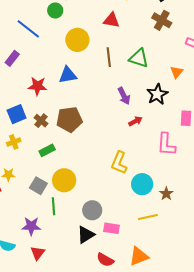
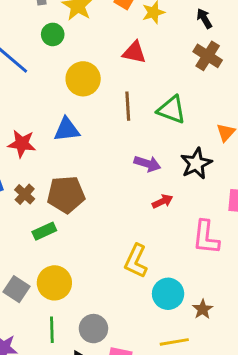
purple arrow: (124, 96) -> (147, 164), turned -48
green rectangle: (47, 150) -> (44, 231), moved
green line: (53, 206) -> (52, 330), moved

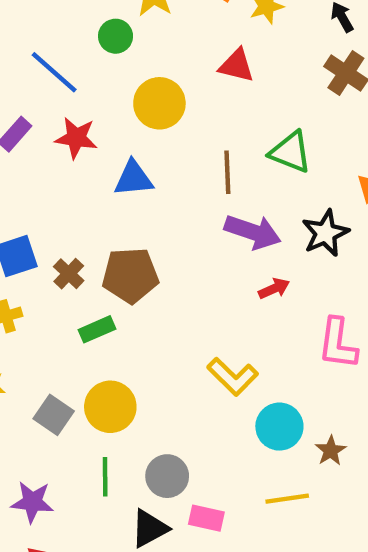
brown line: (128, 106) -> (227, 172), moved
red star: (22, 144) -> (76, 138), moved
purple arrow: (147, 164) -> (253, 232), size x1.4
yellow L-shape: (136, 261) -> (233, 377), turned -72

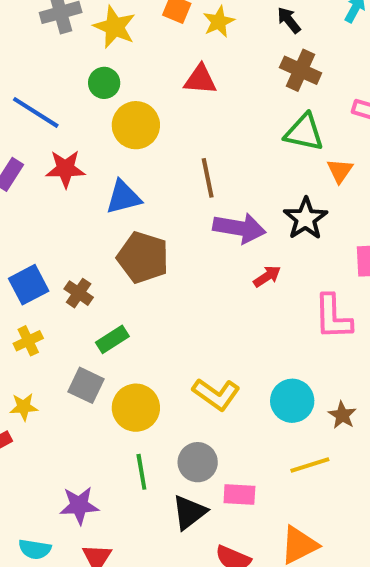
green circle: (116, 36) -> (104, 83), moved
green triangle: (290, 152) -> (304, 132), moved
brown pentagon: (130, 275) -> (143, 257), moved, turned 30
yellow L-shape: (233, 377) -> (216, 394), moved
gray square: (54, 415) -> (86, 385), moved

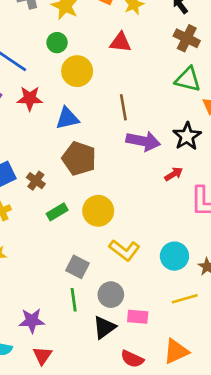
red arrow: (267, 276) -> (174, 174), moved
gray square: (86, 385) -> (78, 267), moved
yellow circle: (136, 408) -> (98, 211), moved

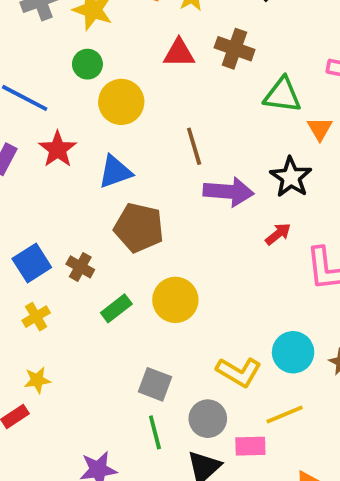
brown cross: (187, 38) -> (235, 49), moved
red star: (30, 98) -> (58, 149), turned -30
yellow L-shape: (124, 250) -> (239, 372), moved
yellow line: (185, 299) -> (285, 415), moved

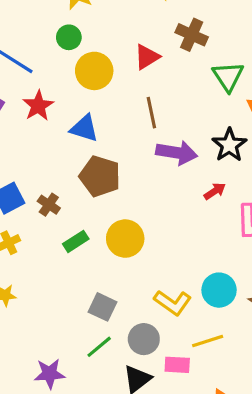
red triangle: (179, 53) -> (147, 57), moved, turned -36
green triangle: (282, 95) -> (228, 76), turned 44
blue triangle: (115, 172) -> (84, 128), turned 32
green line: (155, 432) -> (99, 347), turned 60

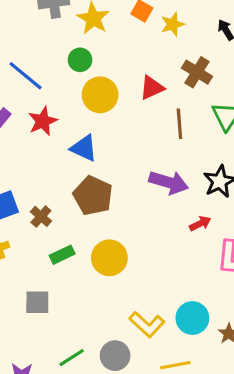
brown line: (151, 113) -> (179, 124), moved
gray square: (103, 307) -> (37, 302), moved, turned -32

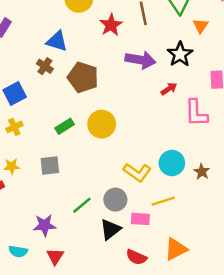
red star: (43, 121) -> (111, 25), moved
blue triangle: (84, 148) -> (57, 41), moved
brown cross: (41, 216) -> (45, 66), moved

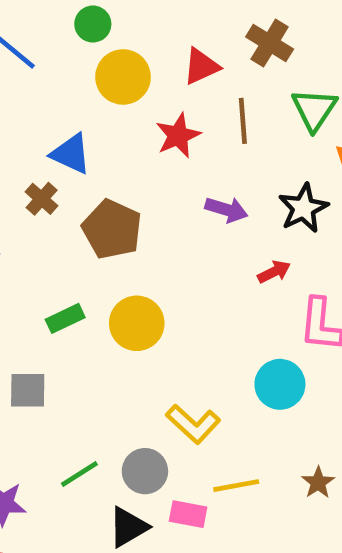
purple arrow: (140, 60) -> (226, 210), size x0.7
cyan circle: (172, 163) -> (280, 384), moved
brown star: (202, 172) -> (318, 483), moved

